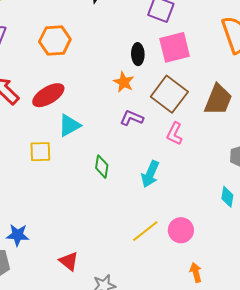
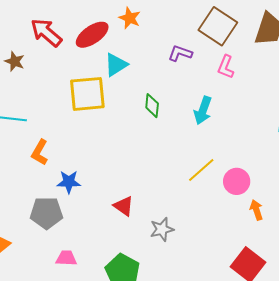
orange star: (124, 82) -> (130, 18), moved
yellow square: (40, 152) -> (87, 94), size x1.6
pink circle: (181, 230) -> (237, 181), moved

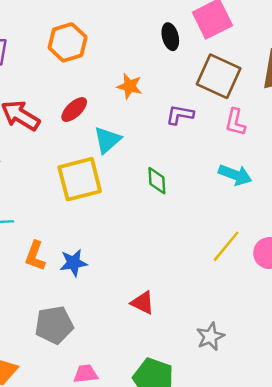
orange star: (130, 18) -> (130, 86), moved
red ellipse: (92, 35) -> (74, 110), size x0.7
cyan arrow: (203, 110) -> (235, 175), moved, turned -80
blue star: (69, 182) -> (73, 263), moved
gray star: (162, 229) -> (210, 337), moved

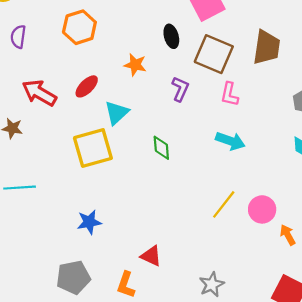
black ellipse: (170, 37) -> (171, 36), moved
purple L-shape: (180, 115) -> (180, 89), turned 105
orange L-shape: (35, 256) -> (126, 285), moved

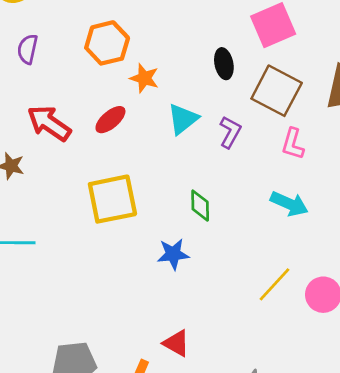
orange star: (135, 65) -> (144, 78), moved
cyan triangle: (117, 113) -> (183, 119), moved
blue star: (89, 222) -> (173, 254), moved

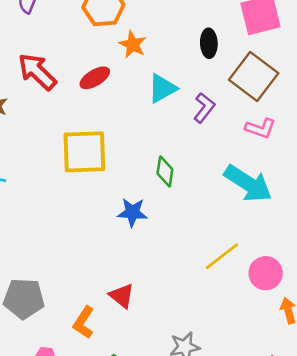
pink L-shape: (293, 144) -> (260, 128), turned -96
cyan arrow: (289, 204) -> (248, 183), size x1.4

